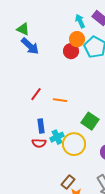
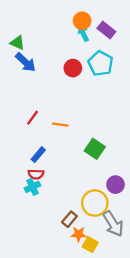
orange circle: (77, 39) -> (82, 21), moved
blue rectangle: (41, 126) -> (38, 155), turned 48
cyan cross: (57, 137) -> (32, 187), moved
yellow circle: (74, 144) -> (95, 203), moved

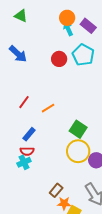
green triangle: (17, 43) -> (21, 16), moved
orange line: (60, 125) -> (48, 108), turned -40
yellow circle: (95, 203) -> (78, 151), moved

